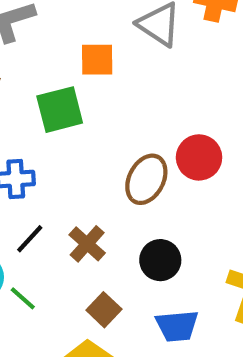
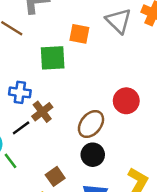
brown ellipse: (146, 179) -> (91, 124), moved
brown cross: (87, 244) -> (42, 112), moved

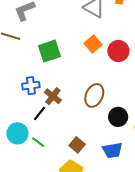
orange square: (79, 34) -> (93, 44), moved, turned -36
red circle: (126, 101) -> (118, 51), moved
black circle: (93, 155) -> (118, 117), moved

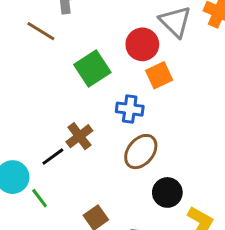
green square: (50, 51) -> (92, 69), turned -30
red circle: (118, 51) -> (142, 44), moved
blue cross: (31, 86) -> (130, 109), moved

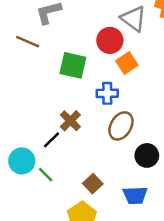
green square: (92, 69) -> (73, 65), turned -36

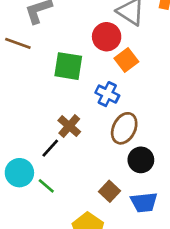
blue cross: (107, 93) -> (107, 94), turned 30
black circle: (147, 155) -> (141, 160), moved
brown square: (93, 184) -> (109, 191), moved

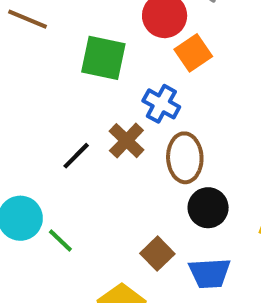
brown cross: (69, 126) -> (126, 141), moved
brown ellipse: (124, 128) -> (185, 158), turned -32
black line: (50, 148) -> (76, 156), moved

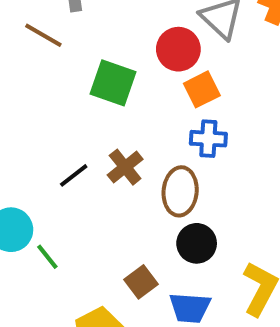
blue cross: (161, 104) -> (208, 139), moved, turned -33

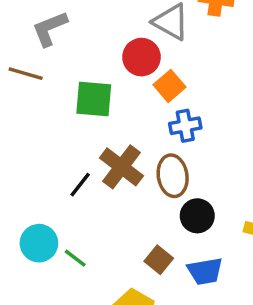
brown cross: (125, 167) -> (121, 167), size x1.4

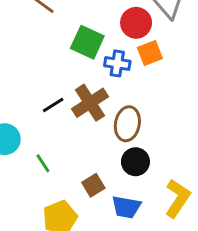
blue cross: (185, 126) -> (117, 63), moved
green line: (75, 258) -> (43, 163), moved

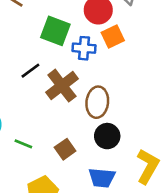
black line: (53, 105) -> (30, 71), moved
green line: (43, 163) -> (23, 144), turned -30
brown square: (93, 185) -> (65, 149), moved

